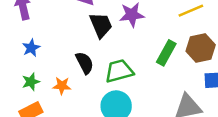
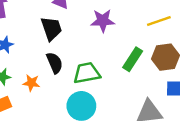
black trapezoid: (101, 25) -> (51, 29), moved

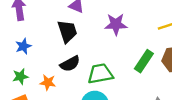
black semicircle: (55, 63) -> (70, 64), turned 84

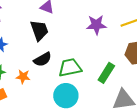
purple star: (116, 24) -> (96, 25), moved
green rectangle: (144, 61) -> (106, 73), moved

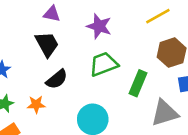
purple star: (96, 25) -> (99, 26), moved, turned 30
green trapezoid: (70, 68) -> (104, 64), moved

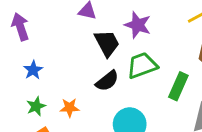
black trapezoid: (47, 44) -> (107, 43), moved
black semicircle: (57, 79) -> (107, 81), moved

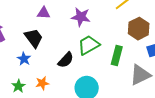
black trapezoid: (107, 43) -> (34, 38), moved
blue star: (33, 70) -> (24, 59), moved

